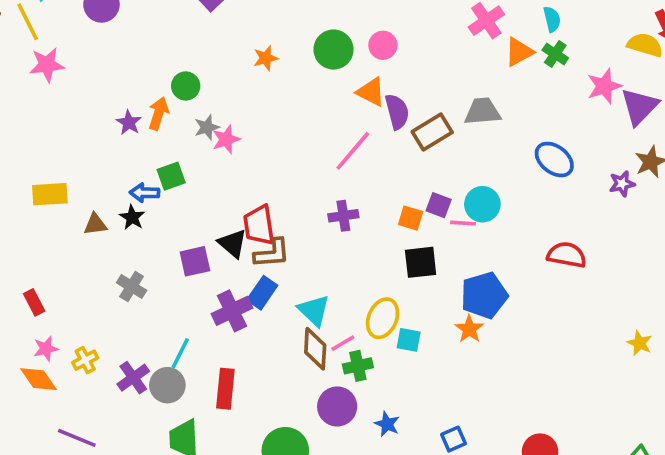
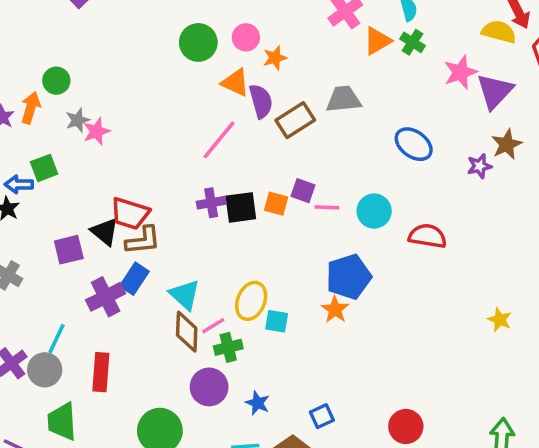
orange star: (266, 58) -> (275, 58), moved
cyan circle: (482, 204) -> (374, 211), moved
red trapezoid: (259, 225) -> (130, 214), turned -63
black square: (421, 262) -> (241, 207), moved

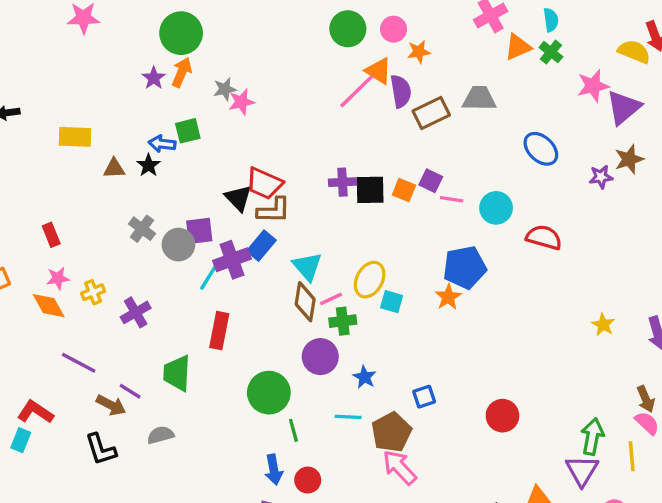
green circle: (56, 81) -> (181, 33), moved, size x1.6
pink line: (219, 140) -> (357, 91), moved
purple square: (69, 250) -> (199, 231), moved
cyan line: (56, 339) -> (209, 276), moved
gray circle: (45, 370) -> (178, 245), moved

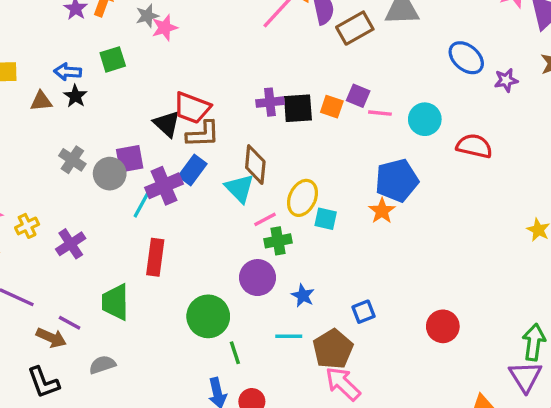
blue arrow: (162, 144) -> (68, 72), moved
purple star: (601, 177) -> (506, 80), moved
brown diamond: (305, 302) -> (255, 165), moved

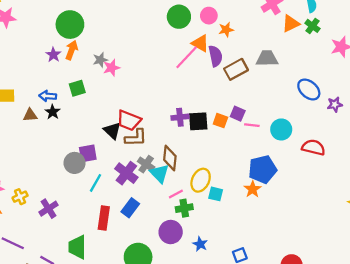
gray cross: (72, 160) -> (146, 164), moved
blue rectangle: (192, 170) -> (130, 208), moved
purple cross: (164, 186) -> (126, 173), moved, turned -30

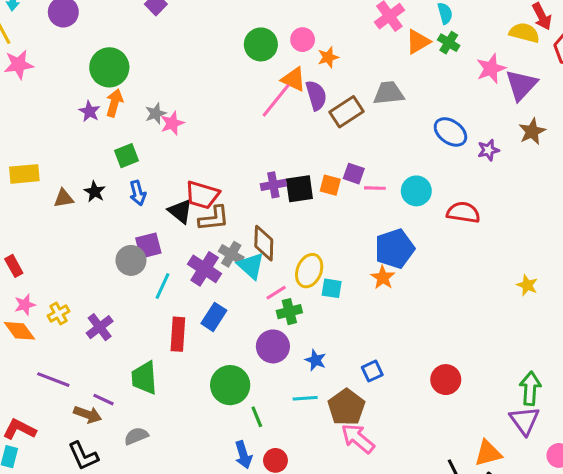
blue arrow: (48, 96) -> (138, 193), moved, turned -105

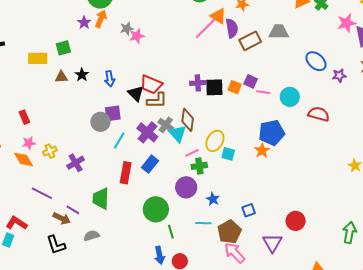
green square: (127, 156) -> (63, 48), moved
purple triangle: (525, 421) -> (272, 243), moved

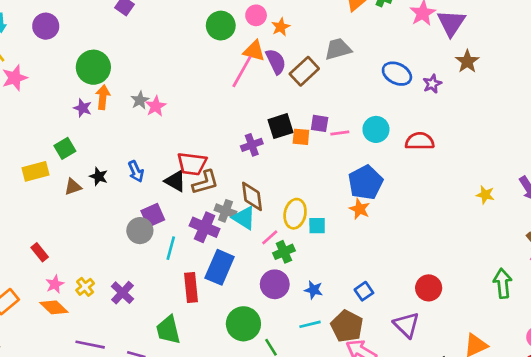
black square: (214, 87) -> (280, 126), moved
blue rectangle: (150, 164) -> (220, 267), size x1.4

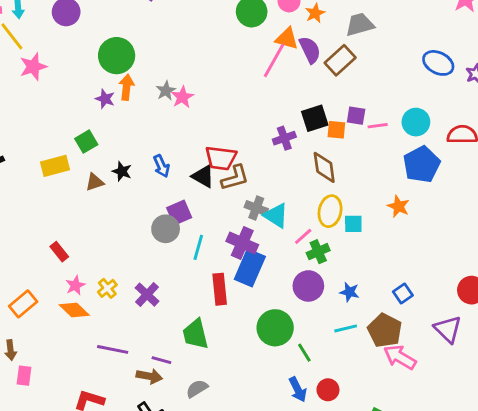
gray trapezoid: (338, 49) -> (360, 25), moved
blue pentagon: (365, 182) -> (422, 164), moved
brown diamond: (252, 196) -> (324, 167), moved
purple cross: (205, 227) -> (242, 243), moved

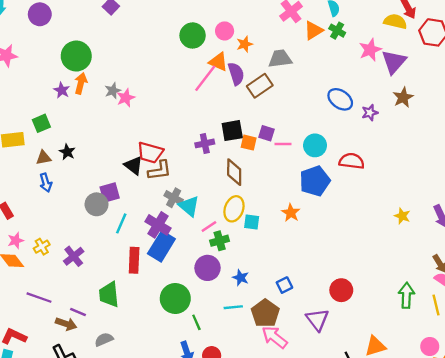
blue arrow: (161, 166) -> (46, 183), moved

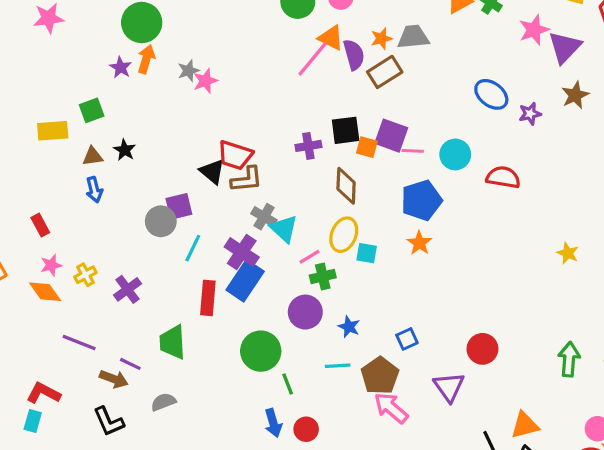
orange star: (245, 44) -> (382, 39), moved
purple square: (267, 133) -> (391, 136), size x1.5
blue pentagon: (315, 181) -> (421, 200), moved

